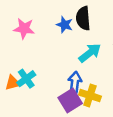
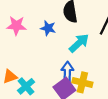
blue star: (65, 25) -> (48, 28), moved
cyan cross: (26, 79) -> (26, 86), moved

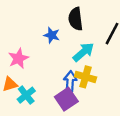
pink star: (16, 26) -> (18, 58), moved, turned -30
yellow cross: (82, 82) -> (85, 77), moved

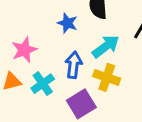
blue arrow: (70, 81) -> (74, 65), moved
cyan cross: (26, 95) -> (43, 84), moved

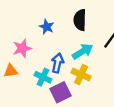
blue star: (67, 23) -> (47, 27), moved
cyan cross: (43, 84) -> (43, 77), moved, turned -35

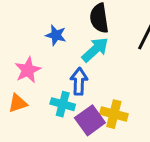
cyan arrow: (83, 51) -> (95, 50), moved
yellow cross: (81, 75) -> (114, 114), moved

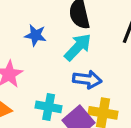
blue arrow: (79, 81) -> (87, 79), moved, turned 100

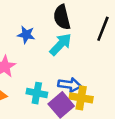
blue arrow: (87, 79) -> (70, 85), moved

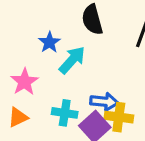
blue star: (26, 35) -> (49, 42), turned 30
cyan arrow: (61, 44) -> (72, 60), moved

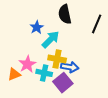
pink star: (24, 82) -> (27, 64), moved
yellow cross: (119, 117) -> (57, 59), moved

